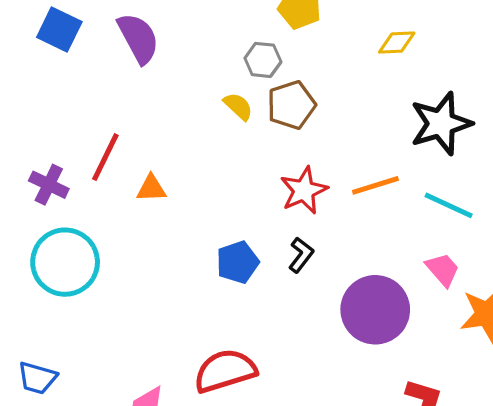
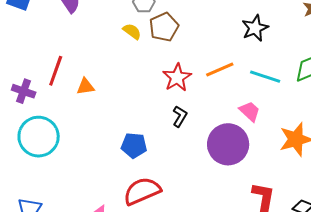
black star: (441, 124) -> (255, 28), size x0.7
blue pentagon: (238, 262) -> (134, 145), moved, turned 30
pink trapezoid: (443, 270) -> (250, 111), moved

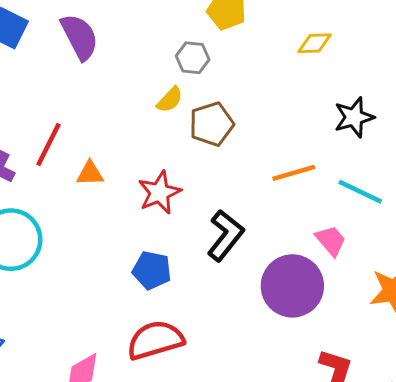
brown pentagon: (164, 27) -> (212, 124), moved
yellow semicircle: (132, 31) -> (170, 100), turned 90
red star: (177, 77) -> (159, 192), moved
black L-shape: (180, 116) -> (225, 235), size x1.6

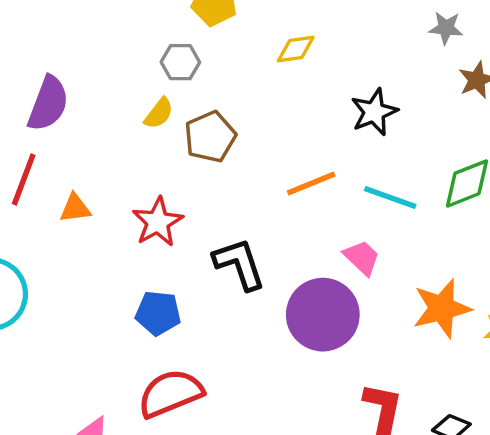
purple semicircle: (80, 37) -> (48, 104), moved, turned 54
yellow diamond: (315, 43) -> (296, 49), moved
black L-shape: (225, 235) -> (239, 264), turned -51

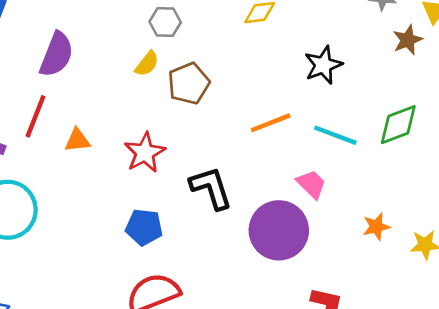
orange star: (442, 308) -> (376, 227), size x0.6

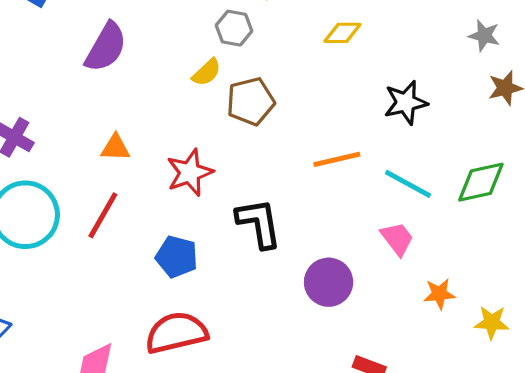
red line: (36, 116) -> (103, 215), moved
pink trapezoid: (311, 184) -> (397, 239), moved
purple circle: (279, 230) -> (329, 282), size x0.7

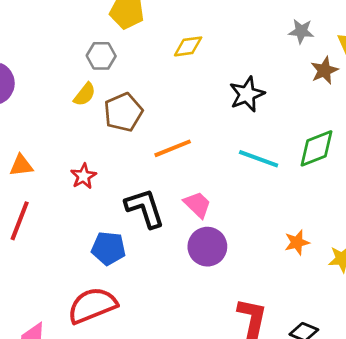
orange line: (337, 159) -> (173, 148), moved
red star: (190, 173) -> (83, 176), size x0.7
pink trapezoid: (397, 239) -> (197, 205), moved
blue pentagon: (177, 257) -> (108, 248), moved

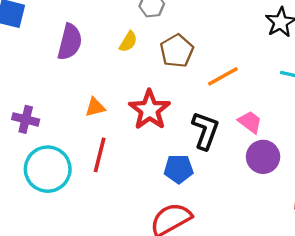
yellow semicircle: (85, 94) -> (128, 42), moved
red star: (83, 176) -> (149, 110), size x1.8
black L-shape: (145, 208) -> (205, 131), turned 45

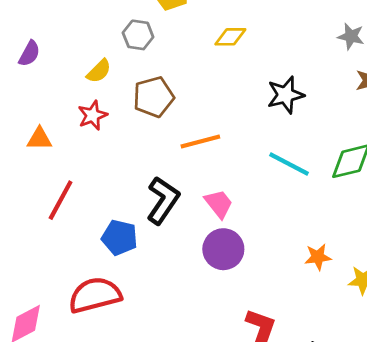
purple semicircle: (70, 42) -> (29, 54), size x0.6
red star: (149, 110) -> (93, 115), moved, size x0.6
red line: (100, 155) -> (61, 200), moved

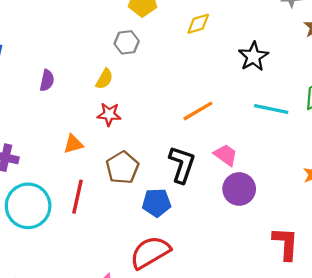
brown pentagon: (154, 97) -> (122, 168), moved
red star: (93, 115) -> (109, 114), turned -30
red line: (61, 200) -> (77, 197), moved

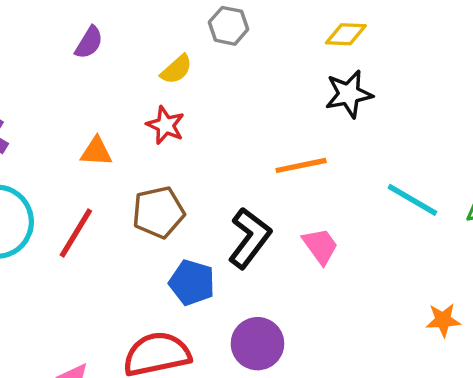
black star: (253, 56) -> (349, 94), moved
purple circle: (239, 189) -> (257, 344), moved

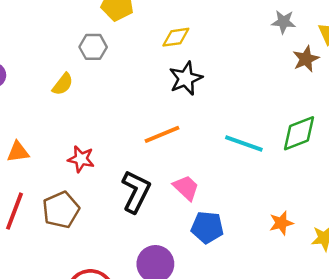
red star: (165, 125) -> (81, 159), moved
brown pentagon: (158, 212) -> (61, 210), moved
blue pentagon: (192, 283) -> (207, 227), moved

